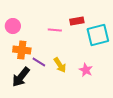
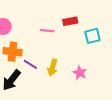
cyan square: (98, 35) -> (92, 36), size x0.7
yellow arrow: (60, 65) -> (53, 67), turned 49

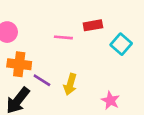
cyan square: (92, 36) -> (121, 44), turned -35
pink star: (80, 73) -> (110, 100), moved

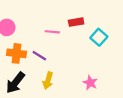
purple line: (42, 80) -> (39, 56), moved
yellow arrow: (70, 84) -> (48, 81), moved

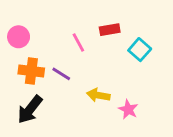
pink line: (52, 32) -> (78, 42), turned 56
yellow arrow: (48, 81) -> (98, 95), moved, turned 84

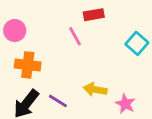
red rectangle: (110, 30) -> (94, 15), moved
purple line: (61, 74) -> (58, 101), moved

